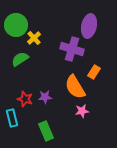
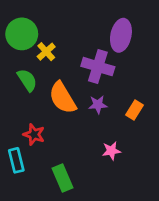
green semicircle: (20, 59) -> (27, 80), turned 90
orange rectangle: (94, 72) -> (135, 110), moved
orange semicircle: (75, 87) -> (63, 98), moved
purple star: (45, 97) -> (98, 105), moved

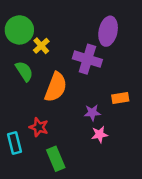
orange semicircle: (63, 98) -> (56, 87), turned -128
purple star: (98, 105) -> (92, 113), moved
orange rectangle: (135, 110) -> (120, 98), turned 49
red star: (34, 134) -> (39, 127), moved

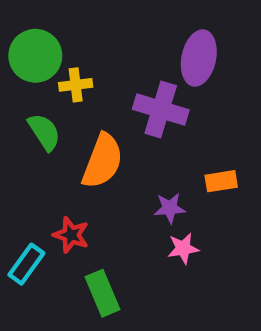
yellow cross: (41, 46) -> (76, 85), turned 35
cyan rectangle: (14, 143) -> (26, 264), turned 50

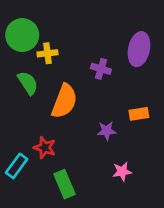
purple ellipse: (199, 58) -> (139, 49), moved
purple cross: (161, 110) -> (101, 69), size x0.6
pink star: (183, 248) -> (122, 172), moved

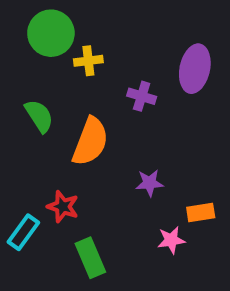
green circle: (22, 35) -> (51, 33), moved
yellow cross: (48, 53) -> (88, 61), moved
orange rectangle: (139, 114) -> (201, 213), moved

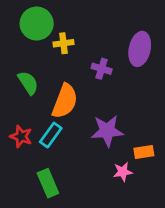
purple star: (149, 183) -> (107, 131), size x1.6
red star: (63, 207) -> (21, 136), moved
cyan rectangle: (23, 232) -> (51, 135), moved
green rectangle: (90, 258) -> (48, 183), moved

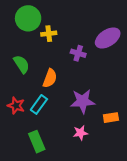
purple ellipse: (140, 49) -> (108, 38), turned 45
orange semicircle: (65, 101) -> (50, 78), size x0.7
pink star: (123, 172) -> (80, 133), moved

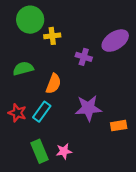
green semicircle: (22, 64) -> (23, 69), turned -72
pink star: (80, 133) -> (64, 151), moved

